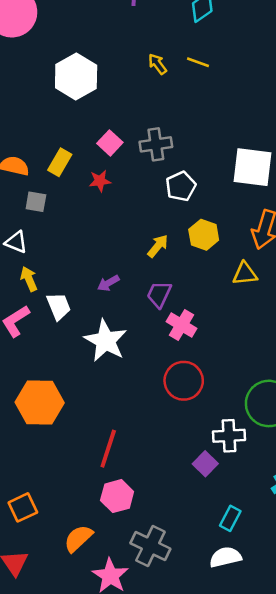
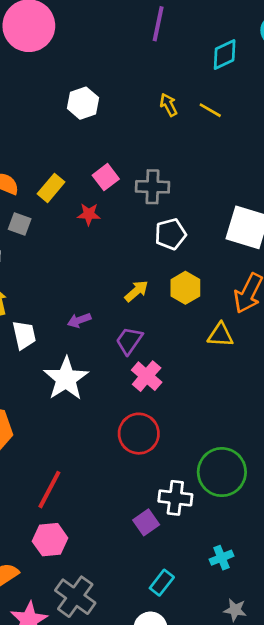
white hexagon: (76, 77) -> (83, 103), size x0.7

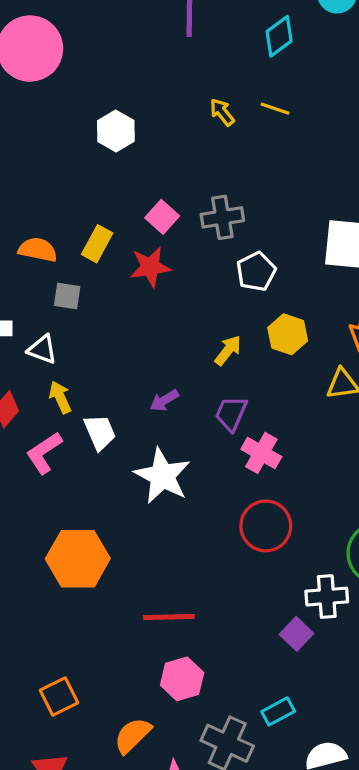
red star: (89, 214) -> (150, 267), size x1.4
red line: (49, 490) -> (169, 617), turned 72
cyan rectangle: (162, 583) -> (278, 711), moved, turned 35

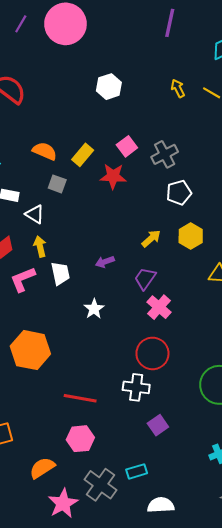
gray cross: (222, 217) -> (165, 154), turned -30
white star: (162, 476) -> (94, 309), size x0.6
white cross: (327, 597) -> (136, 387), moved

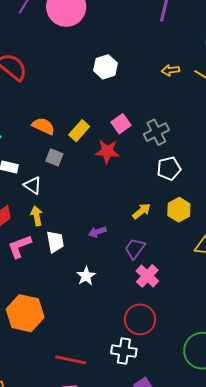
yellow arrow: (178, 88) -> (170, 70), turned -72

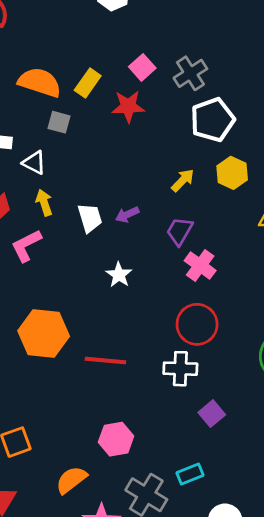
orange semicircle: (43, 126) -> (40, 82), size x1.4
white pentagon: (169, 169) -> (213, 120), size x1.4
white trapezoid: (55, 242) -> (90, 218), moved
red line: (71, 360) -> (105, 361), moved

